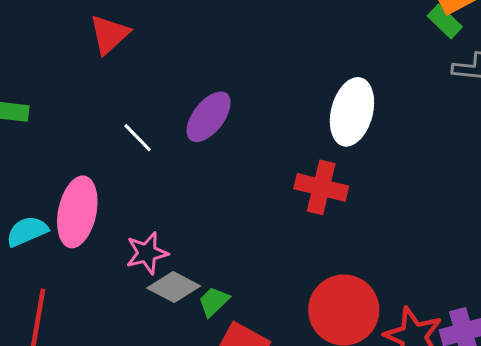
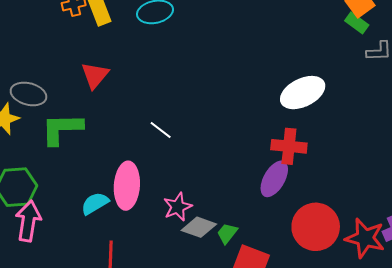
red triangle: (109, 34) -> (95, 75), moved
white ellipse: (352, 112) -> (303, 93), turned 57
purple ellipse: (209, 117) -> (274, 179), moved

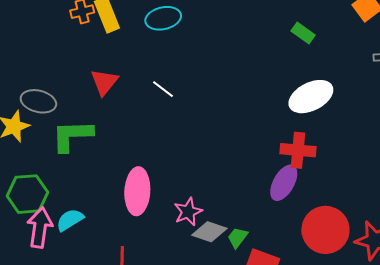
green rectangle: (357, 23) -> (303, 33), moved
white line: (161, 130) -> (163, 89), moved
cyan semicircle: (95, 203) -> (70, 220), moved

